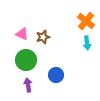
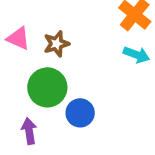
cyan arrow: (87, 43) -> (136, 55), turned -64
green circle: (26, 60) -> (47, 87), moved

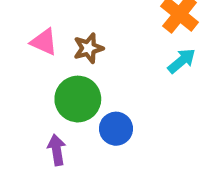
cyan arrow: (136, 55) -> (182, 61), turned -60

